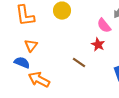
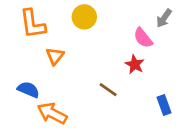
orange triangle: (31, 46) -> (55, 56), moved

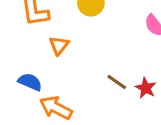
red star: (135, 64) -> (146, 88), moved

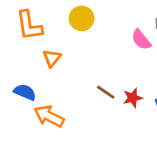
red star: (146, 88) -> (133, 98), turned 30

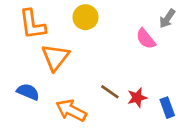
orange triangle: (52, 58) -> (55, 57), size x1.5
orange arrow: (49, 116) -> (71, 110), moved

